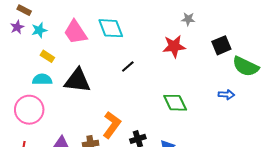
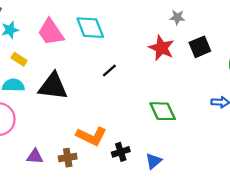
black square: (221, 45) -> (200, 47), moved
red star: (174, 46) -> (161, 48), turned 30
orange L-shape: (112, 125) -> (91, 136), turned 80

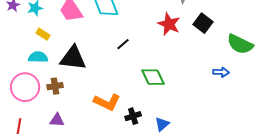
black square: (200, 47) -> (203, 23), turned -30
green diamond: (163, 111) -> (153, 77), moved
brown cross: (68, 158) -> (55, 86), moved

